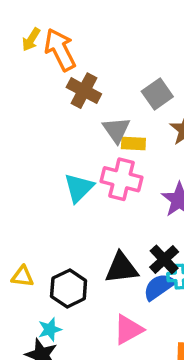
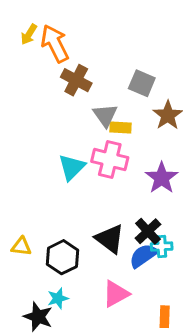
gray square: (157, 94) -> (142, 83), turned -32
black triangle: (121, 268) -> (110, 239), turned 44
cyan star: (50, 329) -> (58, 298), moved

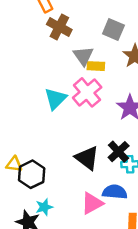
pink cross: (110, 160) -> (87, 92), turned 36
blue semicircle: (143, 256) -> (115, 192), moved, turned 40
black hexagon: (62, 257) -> (32, 174), moved

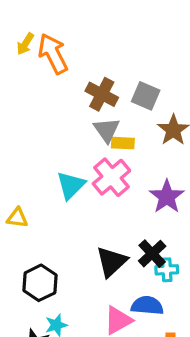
brown cross: (59, 27) -> (102, 94), moved
black triangle: (87, 158) -> (111, 262), turned 40
yellow triangle: (14, 164) -> (17, 218), moved

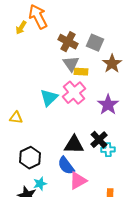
yellow arrow: (25, 44) -> (21, 28), moved
black triangle: (111, 262) -> (74, 145), turned 45
blue semicircle: (147, 306) -> (66, 166), moved, turned -132

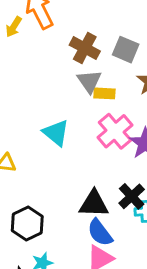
pink cross: (74, 93) -> (115, 131), moved
cyan triangle: (49, 98) -> (56, 133), turned -36
blue semicircle: (66, 166) -> (100, 233), moved

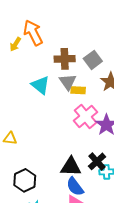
brown cross: (85, 48) -> (65, 59), turned -30
gray square: (126, 50) -> (93, 60), turned 30
cyan triangle: (56, 133) -> (40, 85), moved

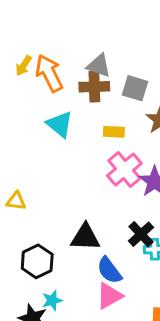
orange arrow: (33, 33) -> (49, 73), moved
gray square: (93, 60) -> (135, 88), turned -36
gray triangle: (68, 82) -> (99, 66), moved, turned -36
black triangle: (71, 167) -> (85, 237), moved

